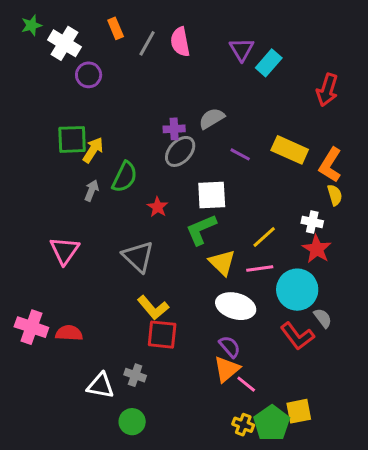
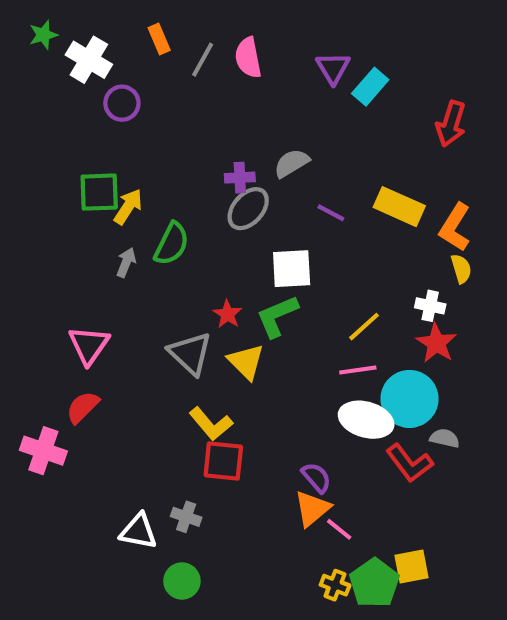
red star: (158, 207) -> (227, 314), moved
yellow triangle: (222, 263) -> (246, 362), moved
white ellipse: (236, 306) -> (366, 420), moved
gray semicircle: (323, 318) -> (445, 438), turned -40
red semicircle: (69, 333) -> (83, 407), moved, turned -48

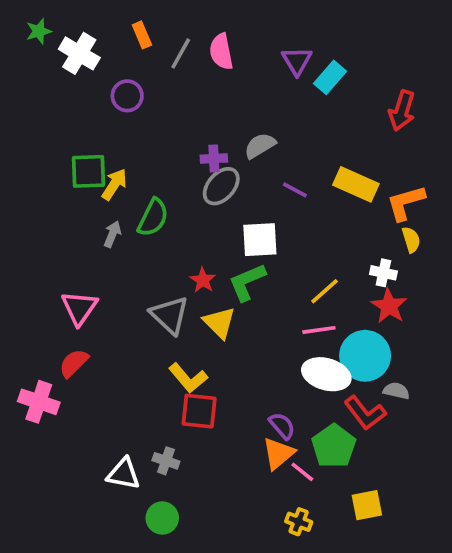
purple circle: (122, 103) -> (127, 96), moved
orange L-shape: (455, 227) -> (406, 203), turned 42
green pentagon: (374, 583) -> (334, 446), moved

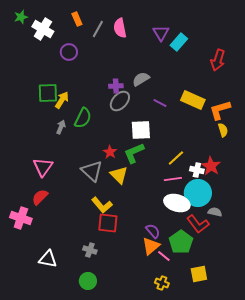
white cross: (383, 273) -> (197, 170), moved
white triangle: (124, 474) -> (48, 259), moved

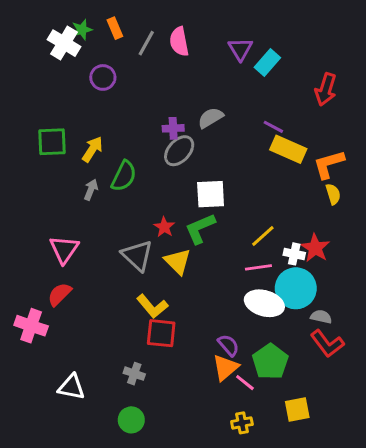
green star: (21, 17) -> (82, 30), moved
green square: (48, 93) -> (52, 142), moved
purple line: (160, 103) -> (273, 127), moved
red L-shape: (198, 224) -> (327, 344), moved
yellow cross: (162, 283) -> (242, 423), turned -32

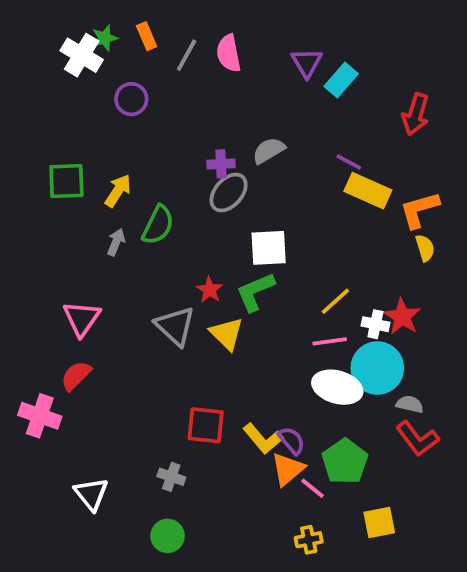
yellow L-shape: (152, 306) -> (263, 439), moved
white triangle: (71, 387) -> (91, 494), turned 40

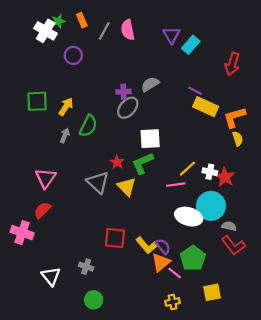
white cross: (375, 324) -> (210, 172), moved
pink line: (330, 341) -> (176, 185), moved
gray cross: (171, 477) -> (86, 267), moved

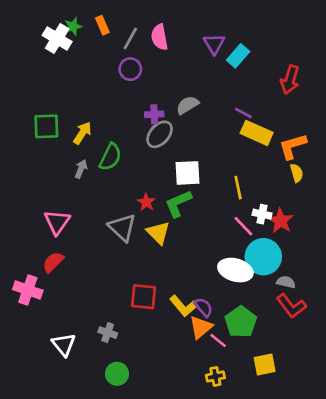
purple circle: (73, 55) -> (130, 69), moved
yellow line: (187, 169) -> (238, 188), moved, turned -60
pink line: (176, 185) -> (243, 226), moved, turned 54

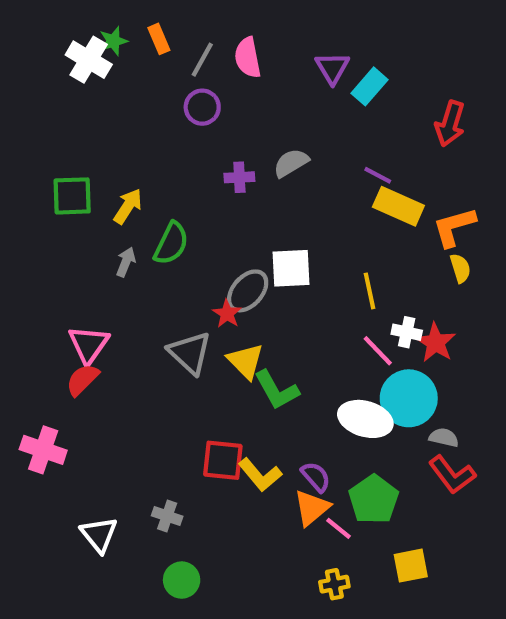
gray ellipse: (160, 134) -> (248, 291), moved
green L-shape: (178, 203) -> (277, 390), moved, turned -96
red semicircle: (53, 262) -> (82, 380), moved
yellow L-shape: (184, 306) -> (260, 475), moved

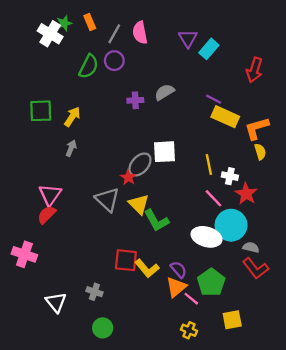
green semicircle: (171, 243) -> (89, 66), moved
white cross: (407, 332) -> (230, 176), moved
yellow cross: (334, 584) -> (189, 330), turned 35

